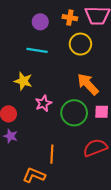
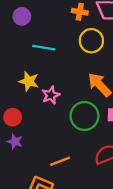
purple circle: (40, 22) -> (22, 16), moved
pink star: (43, 103) -> (51, 95), moved
orange line: (52, 154) -> (60, 161), turned 66

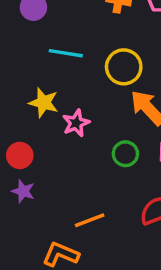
yellow circle: (91, 41) -> (124, 67), moved
green circle: (84, 116) -> (125, 154), size x0.6

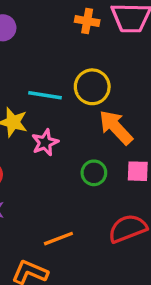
cyan line: (66, 53) -> (45, 95), moved

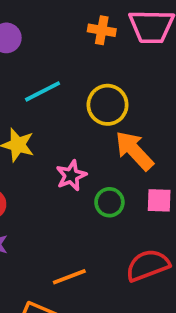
cyan line: (45, 95) -> (43, 91), moved, turned -36
pink star: (45, 142) -> (71, 175), moved

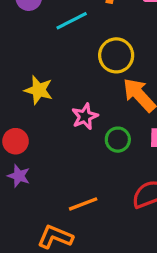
cyan line: (43, 91) -> (72, 21), moved

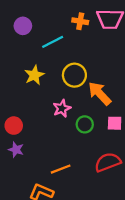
yellow circle: (116, 55) -> (74, 75), moved
yellow star: (39, 90) -> (34, 75), moved, turned 30

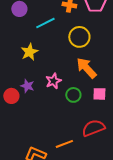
yellow circle: (74, 75) -> (79, 37), moved
purple star: (16, 150) -> (27, 86), moved
orange line: (61, 169) -> (64, 144), moved

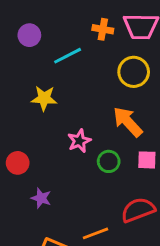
yellow circle: (79, 37) -> (134, 72), moved
yellow star: (29, 52) -> (44, 98), turned 30
purple star: (27, 86) -> (41, 198), moved

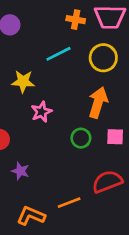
cyan line: (68, 56) -> (59, 54), moved
orange arrow: (128, 122) -> (98, 103), turned 60
pink star: (79, 141) -> (41, 112), moved

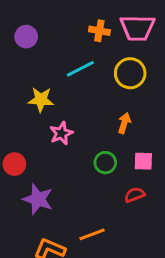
orange arrow: (98, 103) -> (124, 123), size x0.6
purple star: (20, 171) -> (38, 199), size x1.5
red semicircle: (107, 182) -> (135, 195), moved, size x0.6

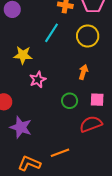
cyan line: (80, 69) -> (52, 33), turned -30
red semicircle: (135, 195) -> (91, 124), size x1.5

